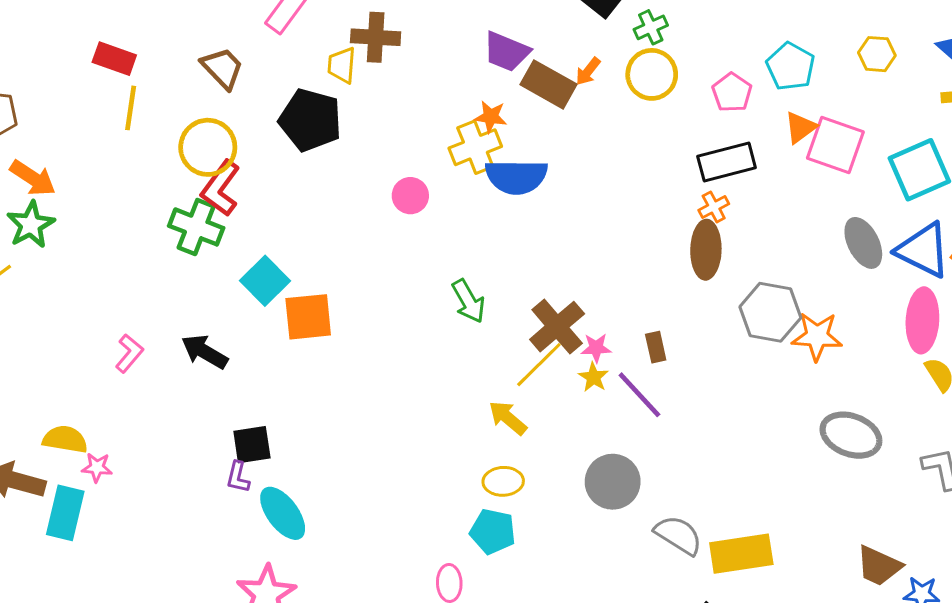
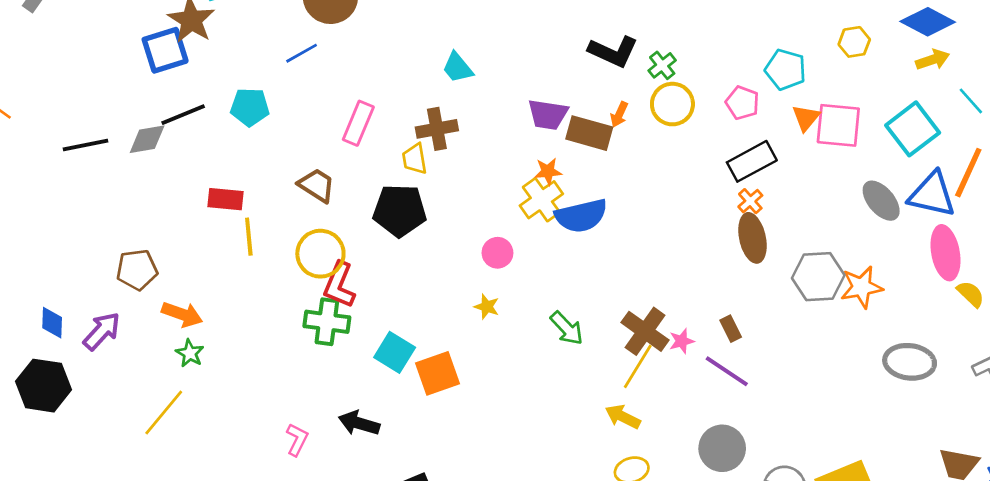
green star: (31, 225) -> (190, 353), size x0.7
yellow star: (593, 377) -> (487, 307), moved

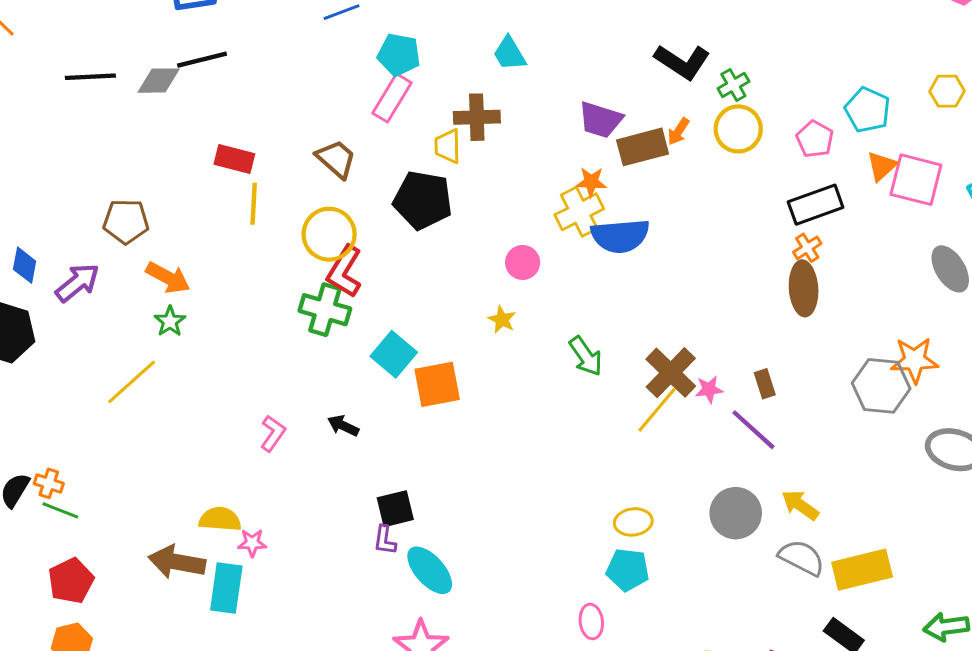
cyan pentagon: (250, 107) -> (399, 55), moved
brown rectangle: (589, 133) -> (643, 147), turned -39
gray hexagon: (818, 277) -> (881, 386), moved
yellow arrow: (623, 417) -> (800, 505), moved
black arrow: (359, 423) -> (343, 426), size x0.7

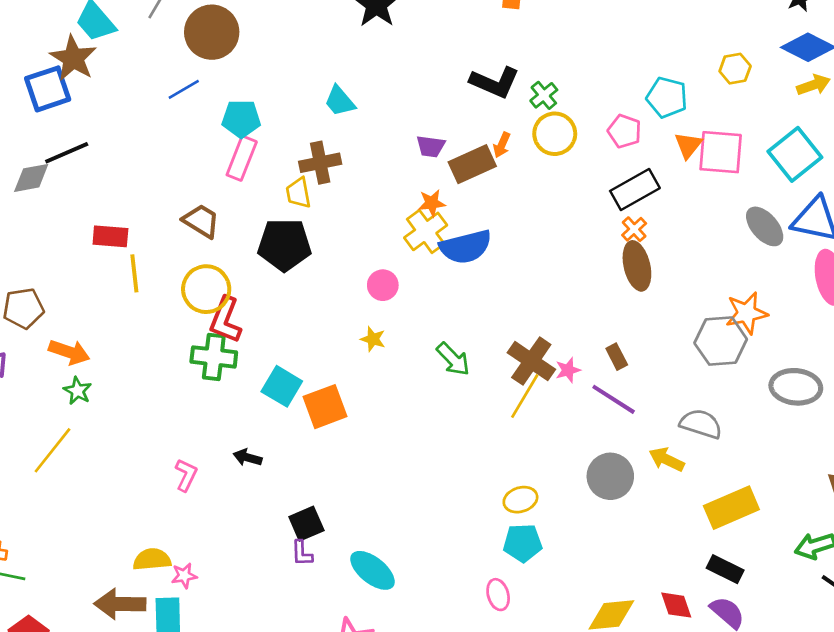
purple trapezoid: (600, 120) -> (431, 146), size x0.7
gray semicircle: (802, 558) -> (701, 424), moved
cyan ellipse: (430, 570) -> (372, 570), moved

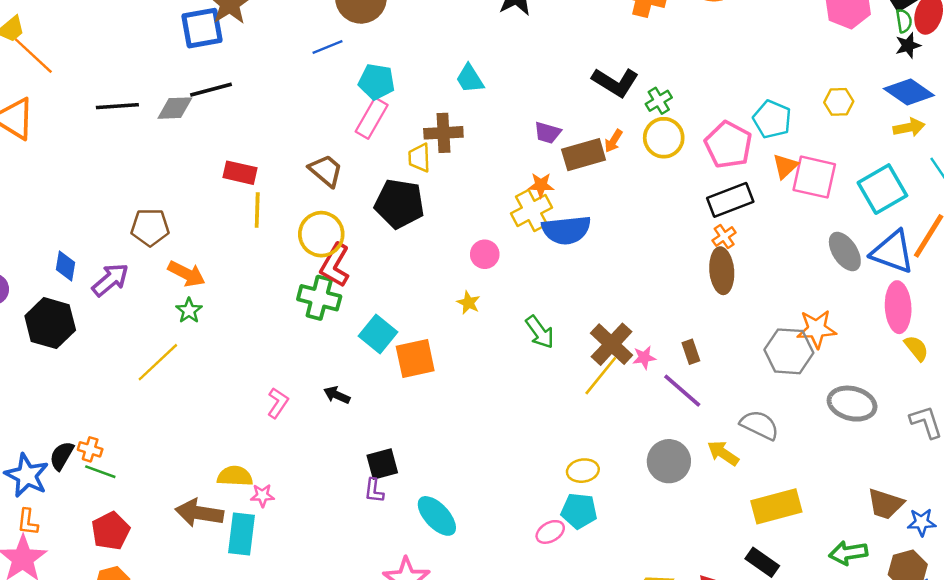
pink pentagon: (624, 131) -> (728, 145), size x1.5
pink ellipse: (498, 595) -> (550, 532), moved, turned 68

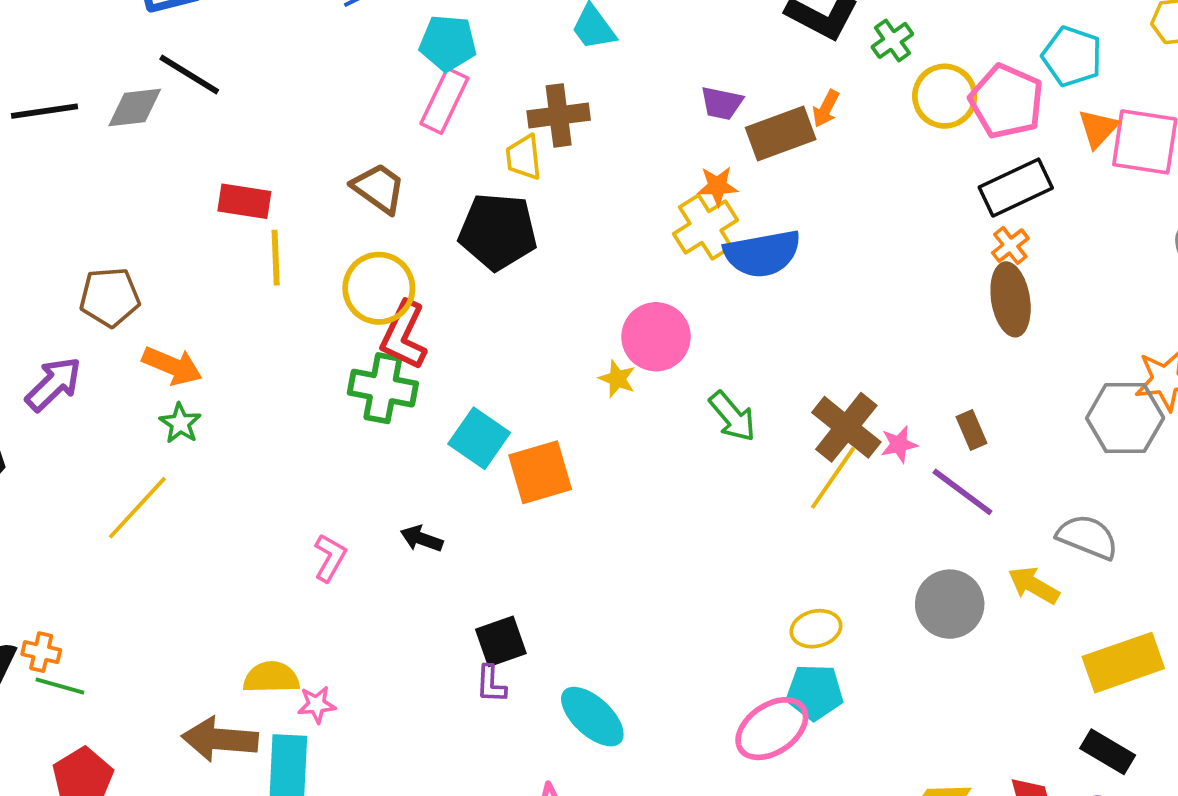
black line: (211, 90) -> (189, 74), turned 51
yellow circle: (664, 138) -> (945, 96), moved
pink circle: (485, 254) -> (656, 337), moved, size x1.5
pink ellipse: (550, 532) -> (772, 729), size x1.6

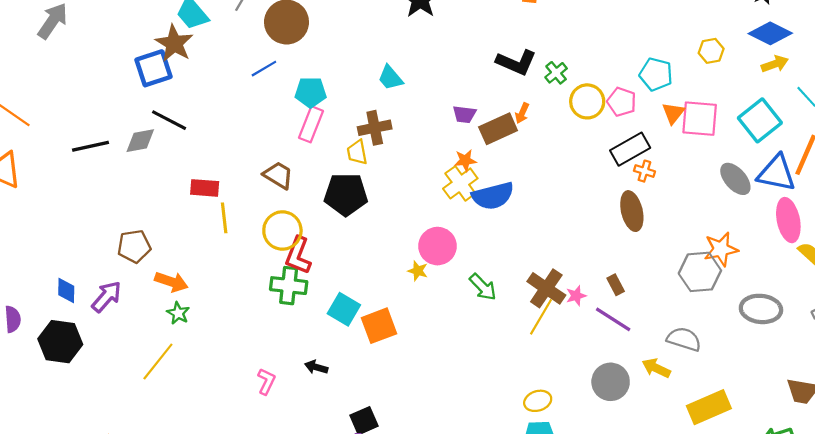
pink pentagon: (1006, 101) -> (622, 102), size x0.7
orange cross: (1010, 246) -> (644, 171), moved, turned -30

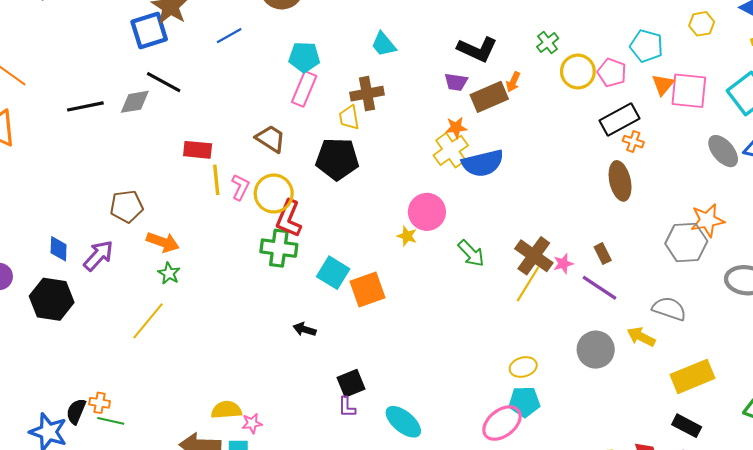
black L-shape: (516, 62) -> (477, 49), moved
blue line: (264, 69) -> (229, 36), moved
pink L-shape: (266, 381) -> (240, 187), moved

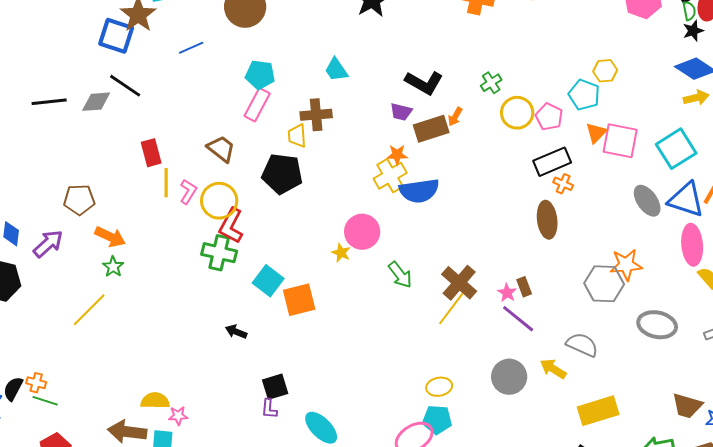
yellow hexagon: (702, 24) -> (605, 71), moved
blue square: (149, 30) -> (116, 36), turned 30
red rectangle: (198, 150) -> (151, 153), turned 64
pink star: (563, 264) -> (507, 293), moved, turned -30

